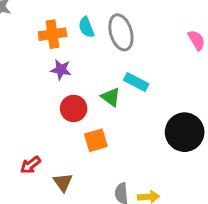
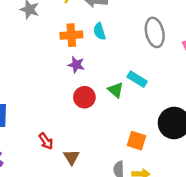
gray ellipse: (121, 32) -> (155, 32), moved
orange square: (96, 140) -> (136, 141), moved, turned 30
red arrow: (31, 165) -> (46, 141), turned -91

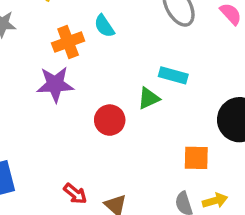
purple star: (76, 65) -> (55, 84), moved, size x1.5
green triangle: (116, 90) -> (149, 98), turned -49

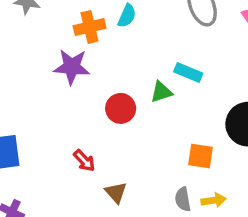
cyan semicircle: (104, 26) -> (127, 16), turned -130
red arrow: (75, 194) -> (84, 161), moved

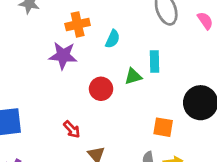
cyan semicircle: (127, 16) -> (113, 39), moved
cyan rectangle: (188, 73) -> (155, 61), turned 65

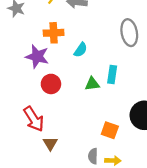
red circle: (101, 89) -> (51, 84), moved
red arrow: (72, 129) -> (34, 119), size x1.6

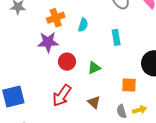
green triangle: (92, 84) -> (94, 68), moved
red arrow: (34, 119) -> (62, 96), turned 85
brown triangle: (50, 143) -> (94, 102), moved

